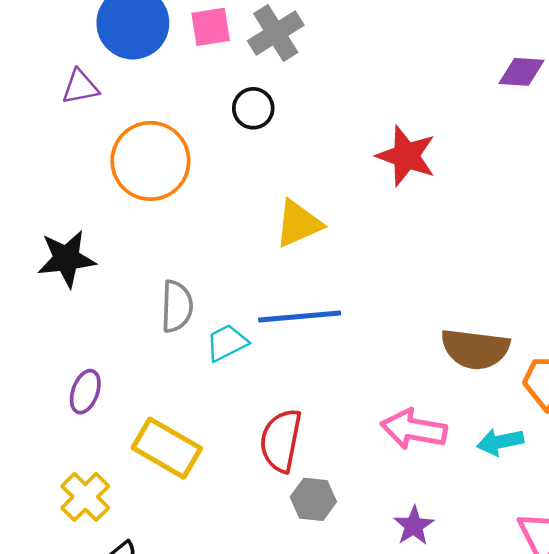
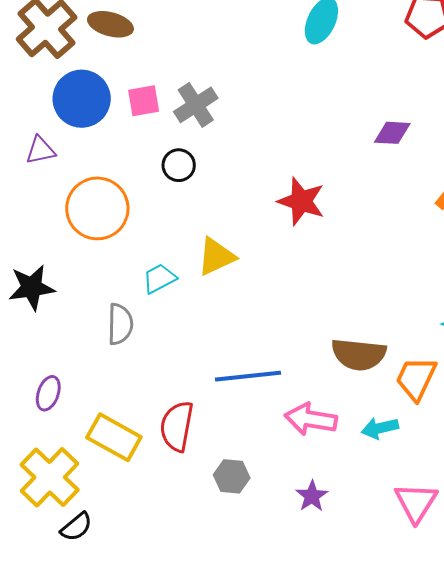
blue line: (300, 316) -> (248, 376), moved
cyan trapezoid: (227, 343) -> (159, 279), moved
red semicircle: (281, 441) -> (177, 426), moved
yellow cross: (85, 497) -> (50, 477), size x1.5

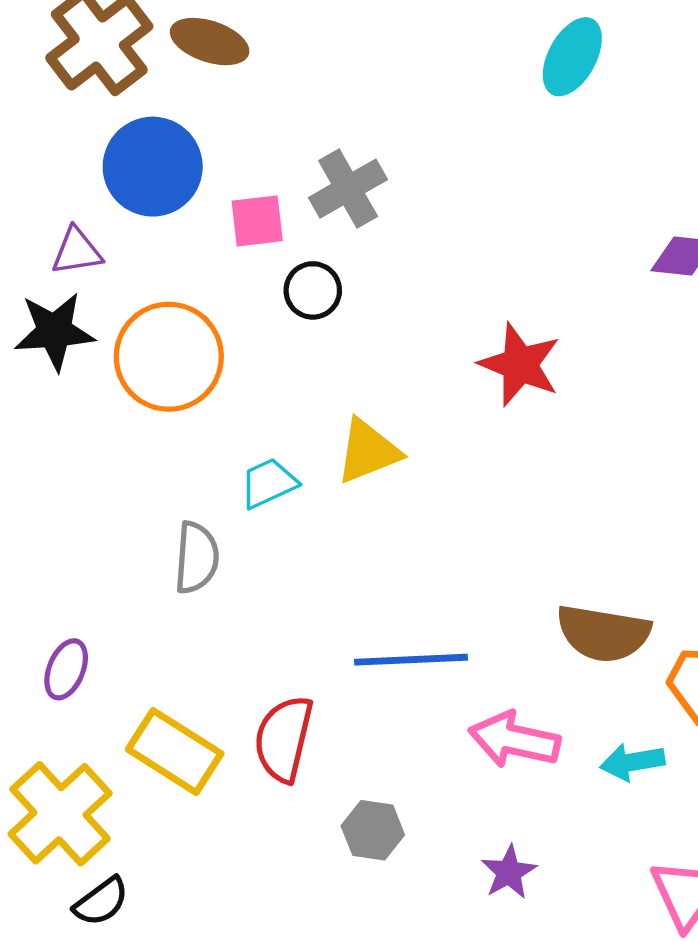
pink square: (144, 101) -> (257, 221), moved
black star: (32, 288) -> (54, 331), moved

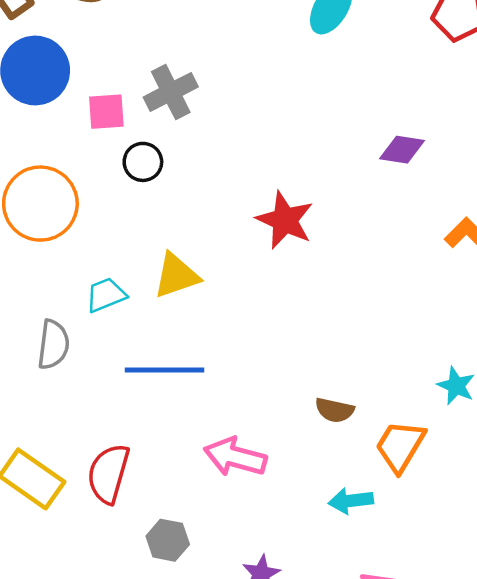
brown semicircle: (603, 633) -> (335, 410), size x0.6
blue line: (411, 660) -> (164, 370), moved
pink arrow: (514, 740) -> (235, 457), moved

